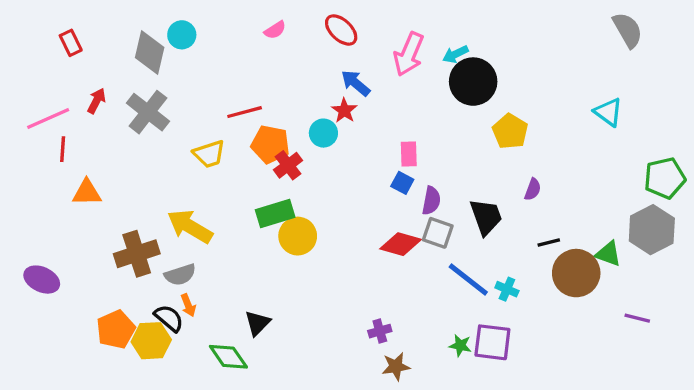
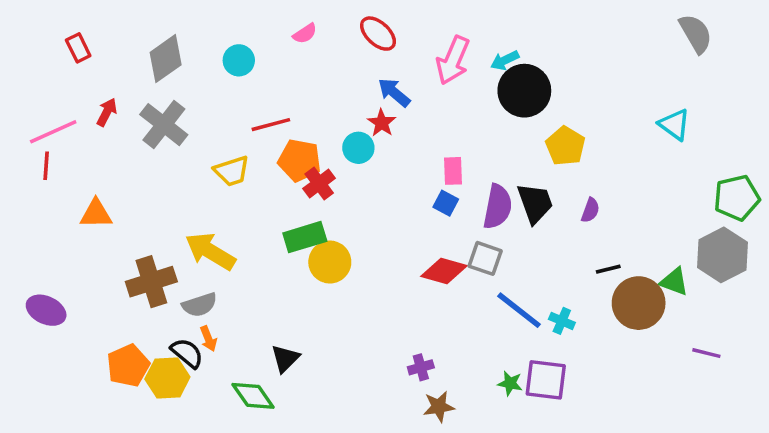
cyan circle: (182, 35) -> (239, 60), moved
gray diamond: (150, 53) -> (166, 59), turned 42
red line: (63, 149) -> (46, 166), moved
purple semicircle: (431, 201) -> (498, 207), moved, size x1.4
black trapezoid: (486, 217) -> (535, 203), moved

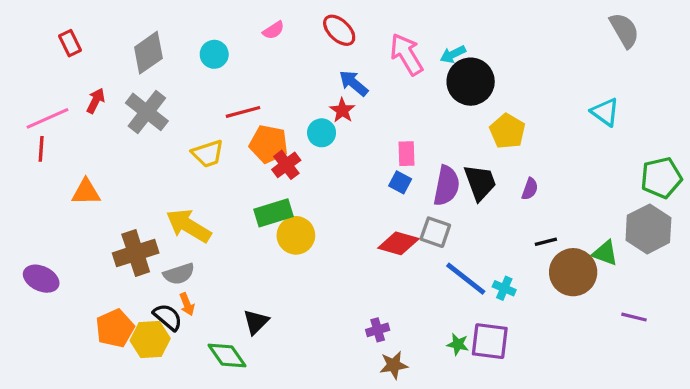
pink arrow: (453, 60) -> (406, 54), turned 126

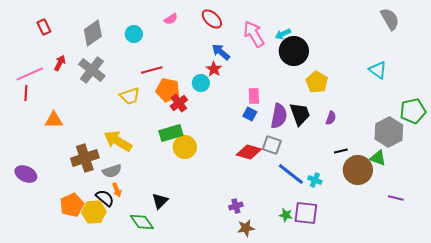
gray hexagon: (648, 229) -> (389, 132), moved

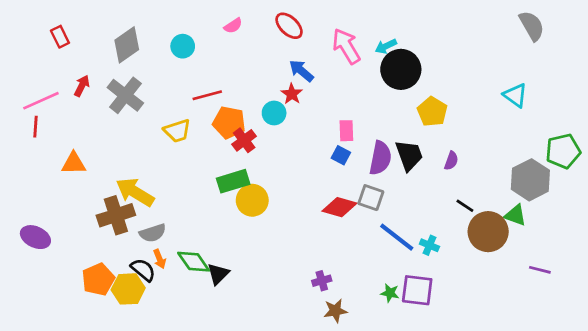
yellow arrow: (118, 141) -> (135, 192), moved
black line: (341, 151) -> (465, 206), turned 48
green diamond: (142, 222) -> (194, 262), moved

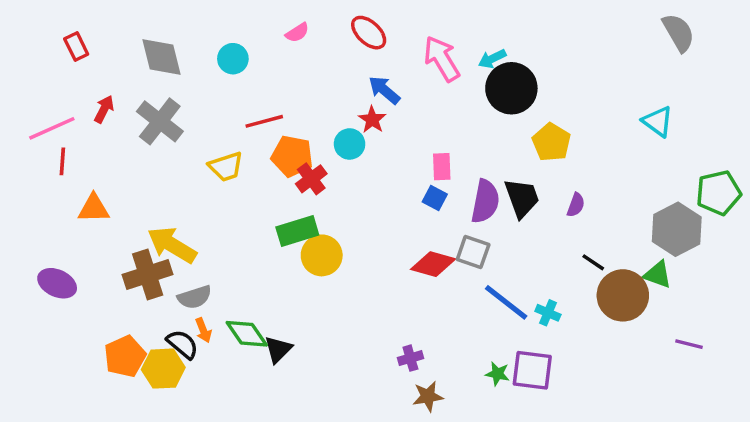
gray diamond: (127, 45) -> (162, 57), turned -69
red line: (35, 127) -> (62, 161), moved
purple ellipse: (35, 237) -> (57, 283), moved

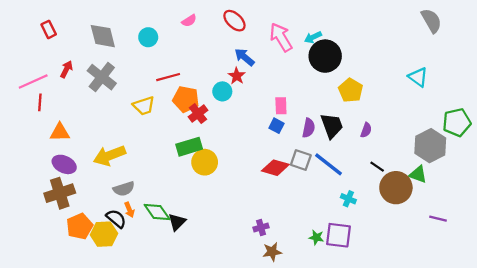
purple semicircle: (485, 201) -> (309, 128), size x0.7
yellow arrow: (172, 245) -> (109, 156), turned -52
brown cross: (148, 275) -> (60, 193), moved
purple ellipse: (57, 283) -> (64, 164), moved
blue line: (506, 302) -> (328, 164), moved

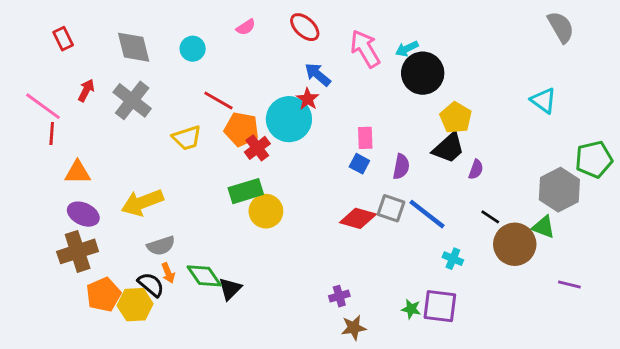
red line: (168, 77) -> (218, 100), turned 45
pink line: (33, 81) -> (43, 106), turned 60
cyan circle: (222, 91) -> (289, 119), size x1.8
black trapezoid: (332, 126) -> (449, 148), moved, turned 68

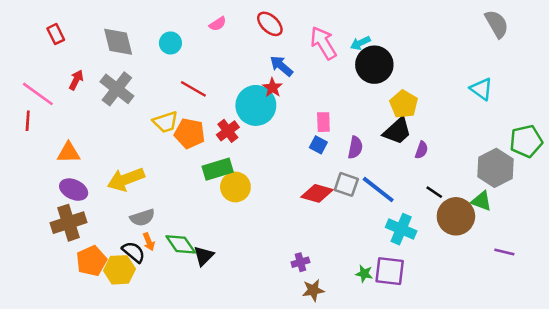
orange pentagon: (241, 129) -> (190, 133), moved
red line: (52, 134) -> (28, 121), moved
cyan cross: (453, 259) -> (401, 229), size x1.6

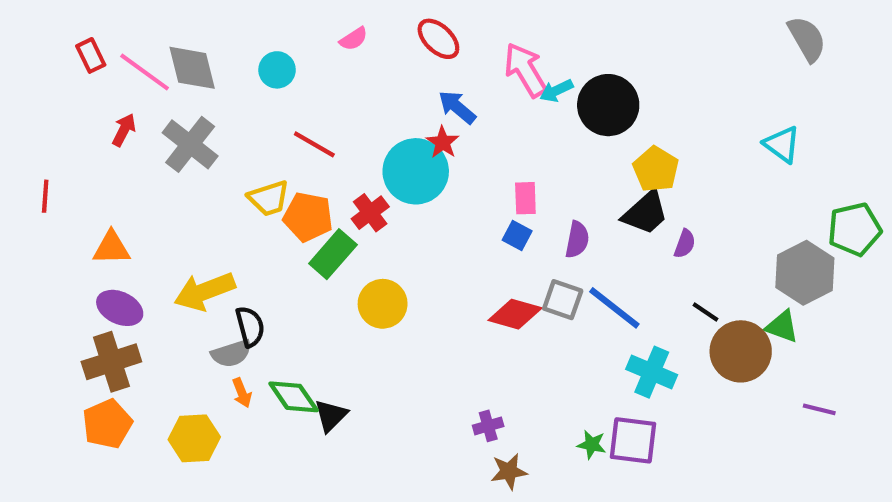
cyan arrow: (360, 43) -> (556, 91), moved
pink line: (38, 94) -> (145, 72), moved
green rectangle: (218, 169) -> (333, 254), moved, turned -32
black semicircle: (134, 252) -> (250, 327), moved, turned 35
orange pentagon: (91, 261) -> (107, 424), moved

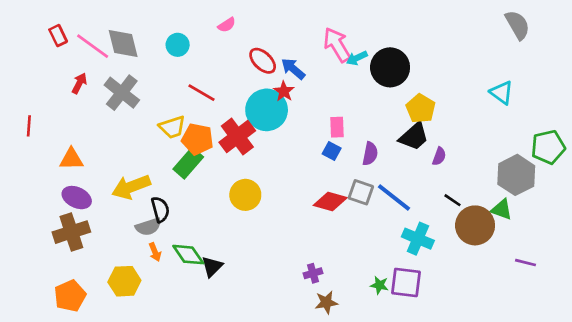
red ellipse: (438, 39) -> (263, 61), moved
red cross: (370, 213) -> (237, 136), size x1.5
green rectangle: (333, 254) -> (188, 163), moved
orange pentagon: (107, 424) -> (70, 296), moved

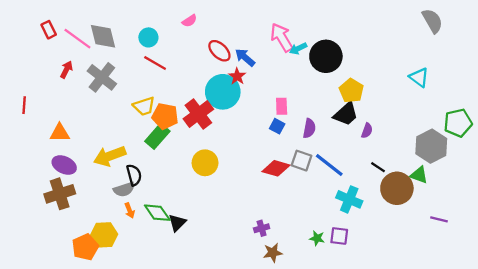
red line: (201, 93) -> (155, 63), moved
purple square: (406, 283) -> (339, 236), size x0.7
orange pentagon: (70, 296) -> (85, 247), moved

